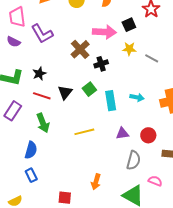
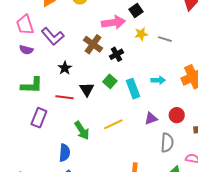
black star: (39, 74) -> (65, 68), moved
green arrow: (43, 123) -> (82, 130), moved

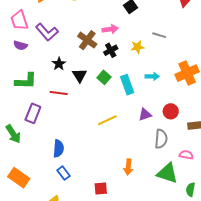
pink arrow: (113, 22) -> (110, 29), moved, size x0.7
yellow star: (141, 34) -> (137, 47), moved
black triangle: (87, 89) -> (80, 75), moved
green arrow: (82, 130) -> (13, 134), moved

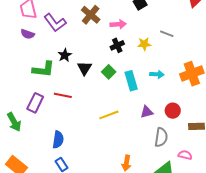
brown cross: (87, 40) -> (91, 15), moved
green L-shape: (26, 81) -> (43, 69), moved
red line: (59, 93) -> (63, 95), moved

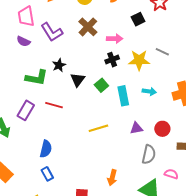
yellow star: (144, 44) -> (139, 60), size x1.5

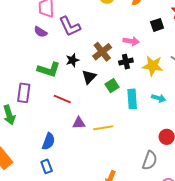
brown cross: (88, 27) -> (102, 52), moved
purple rectangle: (26, 110) -> (24, 93), moved, turned -30
purple triangle: (136, 128) -> (79, 123), moved

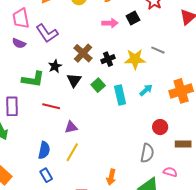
pink arrow: (131, 41) -> (110, 23), moved
cyan arrow: (159, 98) -> (146, 90), turned -48
yellow line: (103, 128) -> (72, 152), moved, turned -42

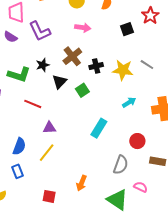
pink arrow: (110, 23) -> (83, 28), moved
cyan rectangle: (120, 95) -> (99, 128), moved, turned 36

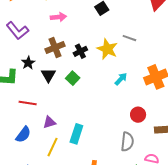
brown cross: (72, 56) -> (55, 47), turned 30
yellow star: (123, 70) -> (107, 49), turned 30
cyan rectangle: (99, 128) -> (76, 134), moved
blue semicircle: (19, 146) -> (23, 135), moved, turned 30

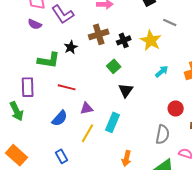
gray line: (129, 38) -> (170, 22), moved
black triangle: (48, 75) -> (126, 90), moved

